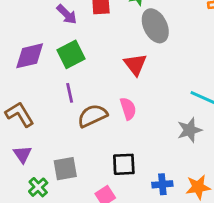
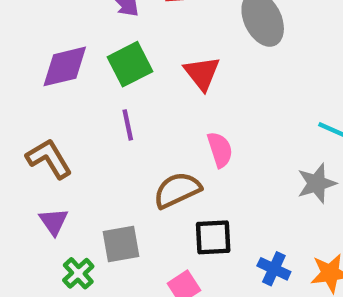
red triangle: (135, 64) -> (202, 73), moved
brown semicircle: (92, 116) -> (177, 190), moved
blue cross: (162, 184) -> (274, 269), turned 30

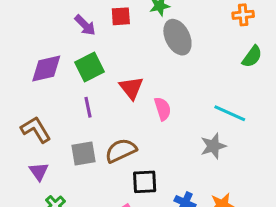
red triangle: (202, 73) -> (131, 88), moved
pink semicircle: (220, 150) -> (163, 109), moved
gray square: (121, 244) -> (84, 153), moved

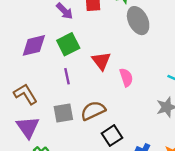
purple triangle: (39, 171) -> (28, 127), size x1.5
black square: (145, 182) -> (112, 136), turned -30

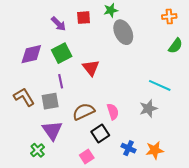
pink semicircle: (126, 77) -> (113, 112), moved
gray square: (63, 113) -> (50, 101), moved
purple triangle: (28, 127) -> (52, 130), moved

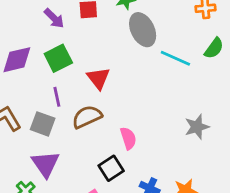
cyan line: (160, 85) -> (175, 58), moved
gray square: (50, 101) -> (43, 124), turned 30
gray star: (148, 108) -> (197, 127), moved
brown semicircle: (84, 112) -> (87, 117), moved

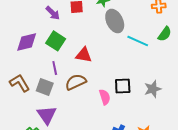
green square: (58, 58) -> (56, 41), turned -30
red triangle: (98, 78) -> (84, 55), turned -42
black square: (111, 168) -> (123, 86), moved, turned 30

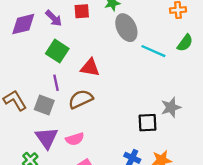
purple diamond: (27, 42) -> (23, 24), moved
black square: (123, 86) -> (147, 123), moved
pink semicircle: (105, 97) -> (75, 139), moved, turned 91

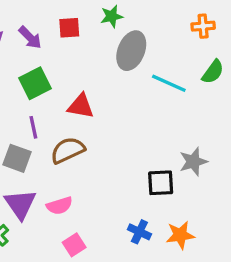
gray ellipse: (126, 28) -> (131, 51), turned 48
green square: (57, 51) -> (35, 83), turned 30

